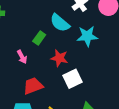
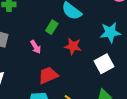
cyan star: (87, 36) -> (110, 32), moved
white square: (73, 79) -> (104, 64), moved

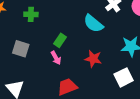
green rectangle: (52, 27) -> (60, 40), moved

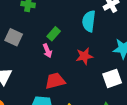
cyan semicircle: (93, 23) -> (89, 21), turned 50
red star: (93, 59) -> (84, 56), turned -30

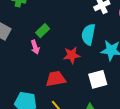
cyan semicircle: (89, 21) -> (88, 34), moved
red trapezoid: (55, 81) -> (56, 79), moved

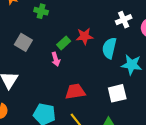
red star: (72, 55) -> (84, 36), moved

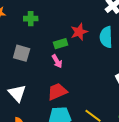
green rectangle: (64, 43) -> (61, 44), turned 40
red trapezoid: (75, 92) -> (57, 92), moved

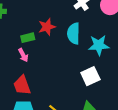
red trapezoid: (57, 92) -> (22, 85), turned -90

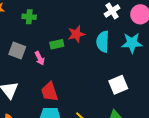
cyan star: (99, 45) -> (132, 43), moved
pink arrow: (23, 55) -> (40, 58), moved

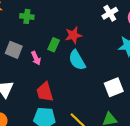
cyan semicircle: (103, 42) -> (77, 60), moved, turned -35
green rectangle: (57, 44) -> (54, 45), turned -56

